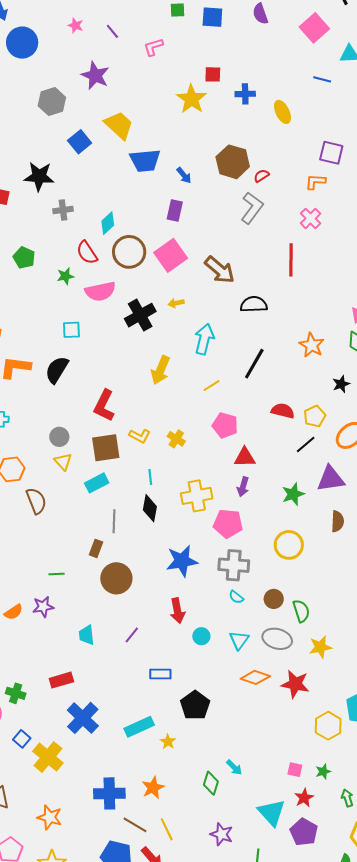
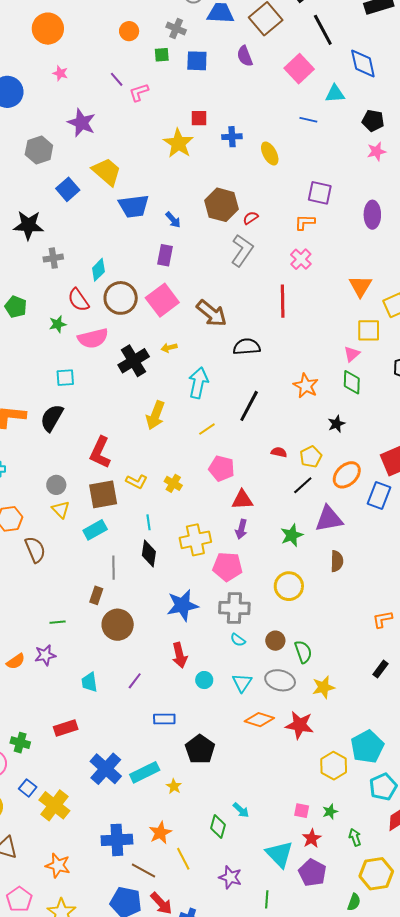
purple line: (112, 31) -> (117, 79), moved
red semicircle: (283, 411) -> (279, 452), size x0.7
blue cross: (83, 718) -> (106, 769), moved
yellow line: (167, 829) -> (183, 859), moved

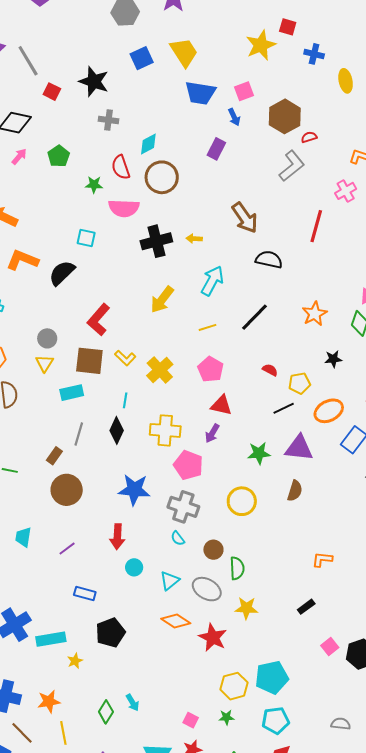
pink square: (162, 300) -> (244, 91), moved, size x0.6
yellow cross: (173, 483) -> (160, 370), size x1.5
green star: (330, 812) -> (226, 717), moved

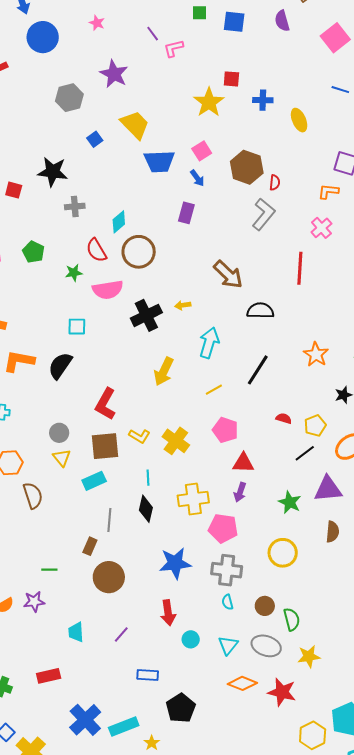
blue square: (142, 58) -> (95, 139), size x0.7
red semicircle: (309, 137) -> (275, 183), turned 126
green star: (259, 453) -> (290, 502), turned -30
cyan semicircle: (178, 538) -> (228, 602), turned 35

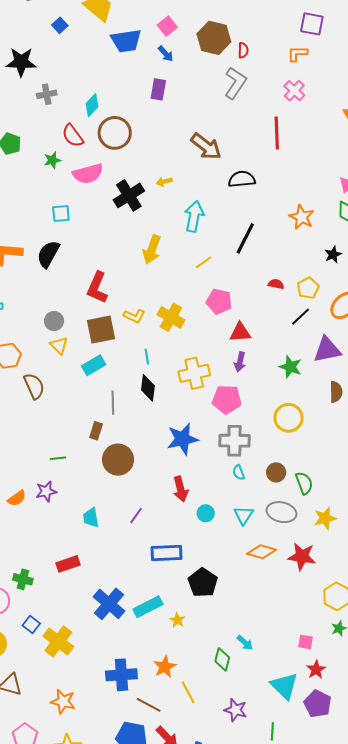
blue rectangle: (148, 675) -> (167, 553), size x1.4

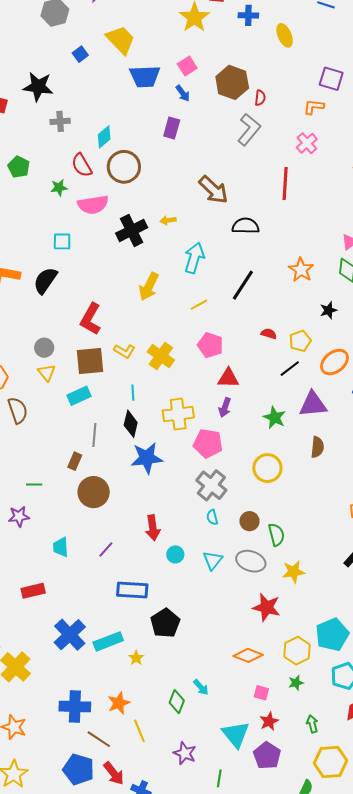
blue star: (183, 439) -> (147, 458), moved
gray cross: (234, 441) -> (211, 485), turned 32
orange diamond: (262, 552) -> (248, 655), moved

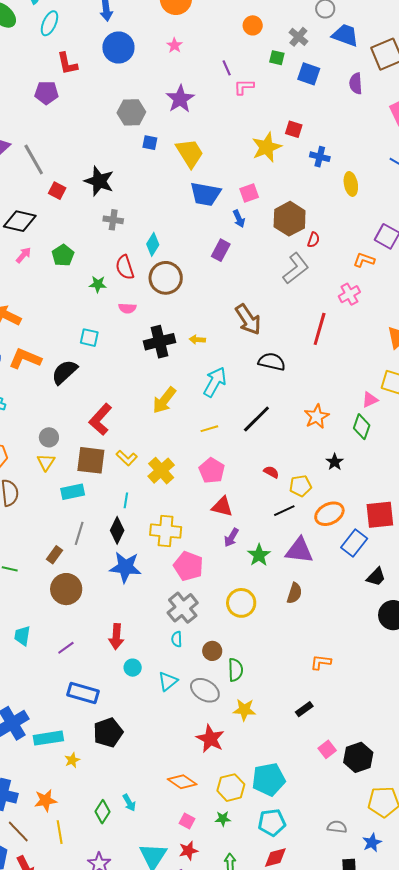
blue square: (80, 54) -> (150, 143), moved, turned 35
cyan diamond: (104, 137) -> (153, 244), turned -30
pink semicircle: (93, 205) -> (127, 308), size x0.6
black star: (328, 310) -> (335, 462), turned -30
purple arrow: (225, 407) -> (231, 538), moved

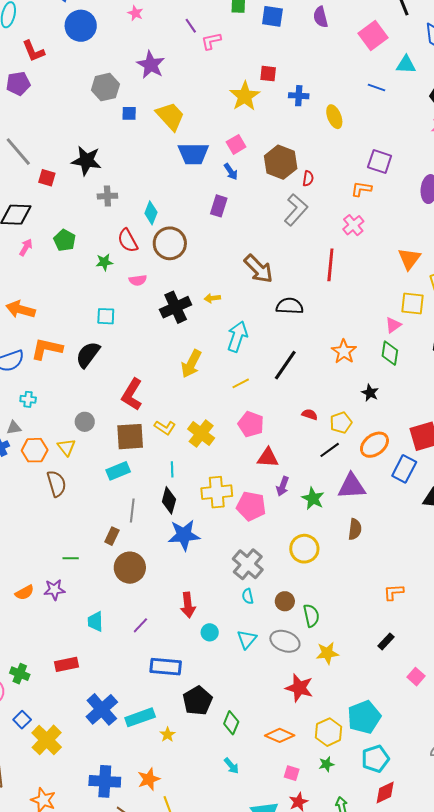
yellow triangle: (46, 462) -> (66, 447), moved
pink pentagon: (188, 566) -> (251, 506), moved
green diamond: (102, 812) -> (231, 723), moved

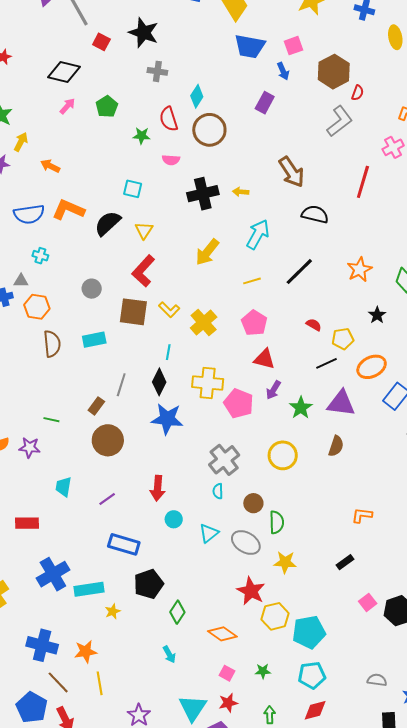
orange arrow: (21, 310) -> (50, 166), size x0.7
yellow triangle: (66, 447) -> (144, 230), moved
cyan rectangle: (118, 471) -> (94, 340), moved
yellow hexagon: (328, 732) -> (275, 616), moved

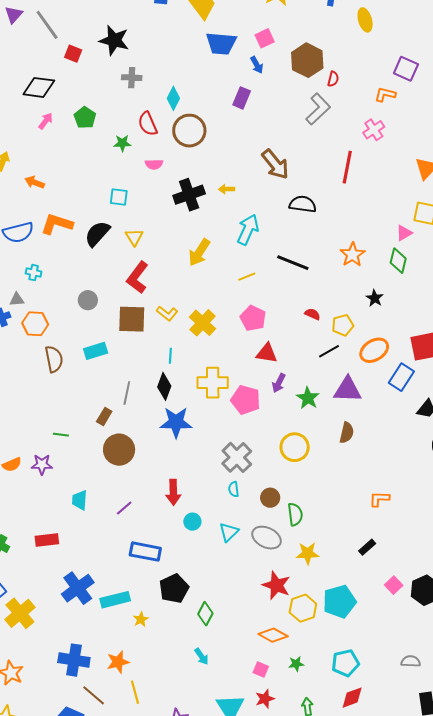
black line: (299, 272) -> (293, 263), turned 72
cyan pentagon: (309, 632) -> (339, 602), moved
orange diamond: (222, 634) -> (273, 635), moved

